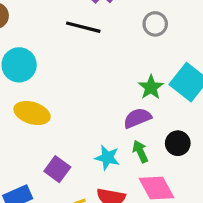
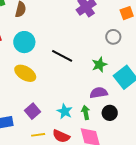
black line: (83, 27) -> (62, 56), moved
green star: (151, 87) -> (99, 65), moved
purple semicircle: (137, 118) -> (99, 93), moved

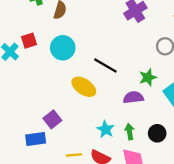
yellow ellipse: (25, 73) -> (84, 87), moved
purple semicircle: (99, 93) -> (133, 97), moved
purple square: (32, 111) -> (52, 119), moved

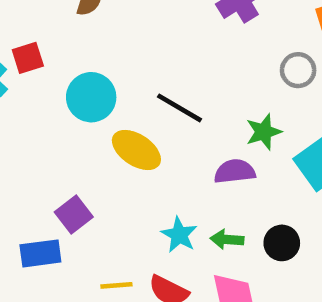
cyan circle: (63, 48) -> (91, 97), moved
green arrow: (130, 132) -> (227, 239), turned -77

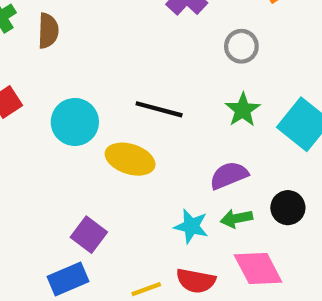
gray circle: (298, 70) -> (241, 46), moved
purple semicircle: (235, 171) -> (229, 175), moved

